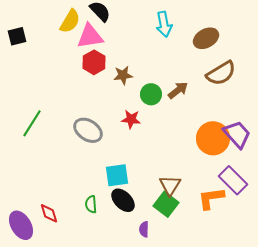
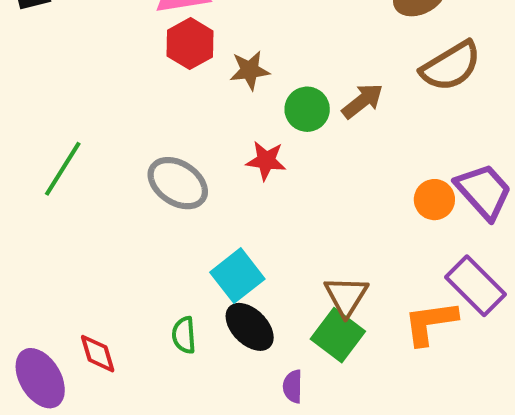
orange circle: (213, 138) -> (434, 200), size x0.6
cyan square: (117, 175) -> (237, 276), turned -30

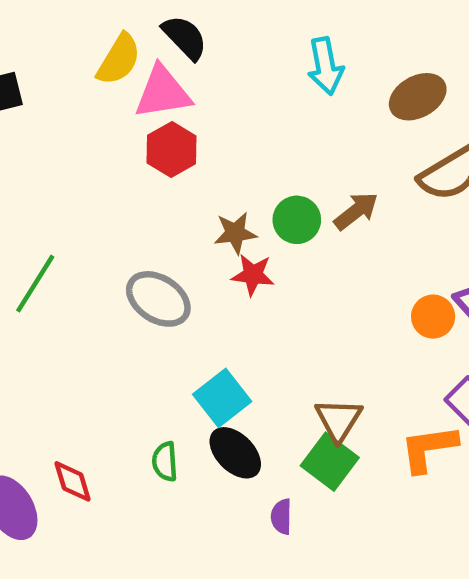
brown star: (250, 70) -> (235, 233), moved

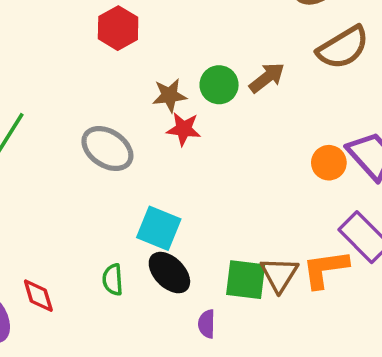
cyan square: (222, 398) -> (159, 228), turned -30
brown triangle: (339, 420) -> (279, 274), moved
green square: (330, 462) -> (246, 280), turned -30

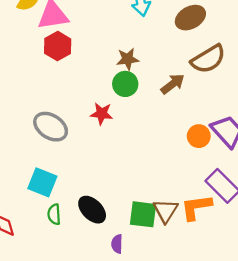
brown arrow: (267, 78) -> (173, 84), moved
brown star: (169, 95) -> (128, 59), moved
cyan square: (159, 228) -> (42, 182), moved

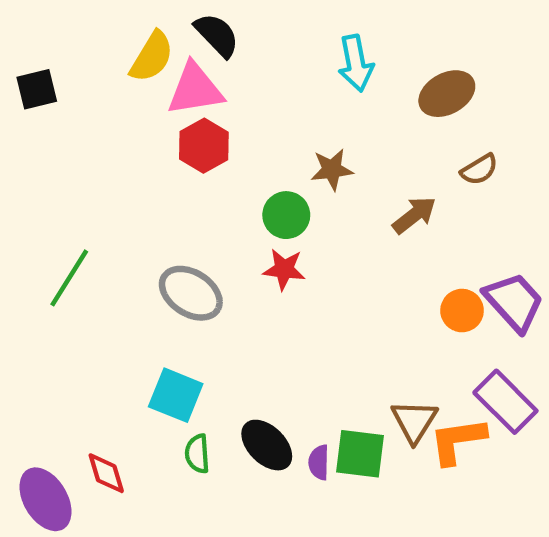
brown semicircle: (208, 59) -> (479, 170), size x0.6
green circle: (125, 84) -> (286, 215), moved
brown triangle: (166, 211) -> (414, 421), moved
purple semicircle: (117, 244) -> (319, 462), moved

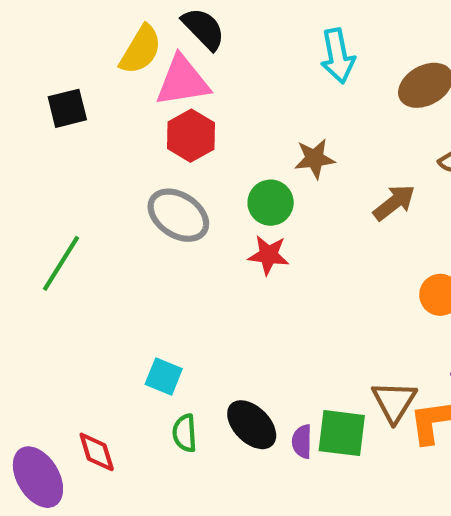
black square: (37, 89) -> (67, 108), moved
gray ellipse: (191, 293) -> (178, 215), moved
cyan square: (176, 395) -> (164, 377), size x0.7

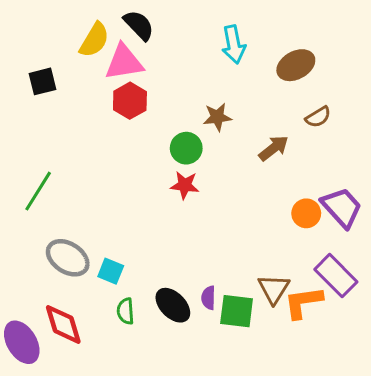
gray ellipse: (178, 215) -> (68, 258), moved
purple semicircle: (302, 441) -> (208, 298), moved
red diamond: (97, 452) -> (63, 324), size x1.4

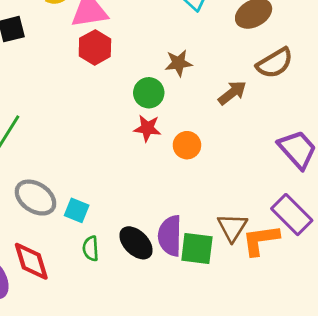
brown semicircle: (318, 117) -> (275, 63), size x1.5
orange circle: (306, 213) -> (187, 145), moved
purple semicircle: (208, 298) -> (170, 236), size x1.8

